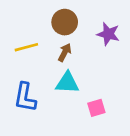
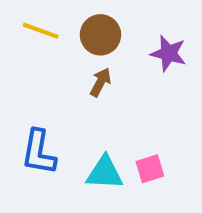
yellow line: (26, 47) -> (41, 31), moved, turned 35
cyan triangle: (67, 83) -> (105, 173), moved

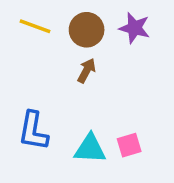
purple star: (168, 53) -> (134, 28), moved

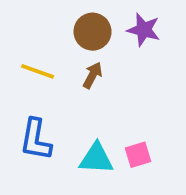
yellow line: (35, 26) -> (38, 71), moved

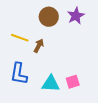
purple star: (144, 30) -> (76, 16), turned 30
brown arrow: (93, 75) -> (39, 46), moved

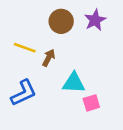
blue L-shape: (19, 74) -> (24, 93), turned -125
cyan triangle: (51, 84) -> (74, 83), moved

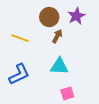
brown arrow: (49, 58) -> (57, 36), moved
pink square: (91, 103) -> (67, 93), moved

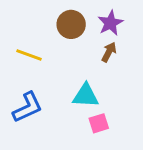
brown arrow: (57, 36) -> (109, 52), moved
pink square: (67, 93) -> (99, 123), moved

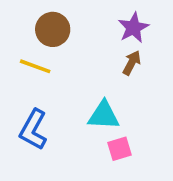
brown circle: (71, 24) -> (53, 29), moved
blue L-shape: (28, 107) -> (33, 130), turned 144

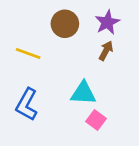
brown circle: (53, 29) -> (65, 24), moved
pink square: (119, 149) -> (96, 120), turned -36

